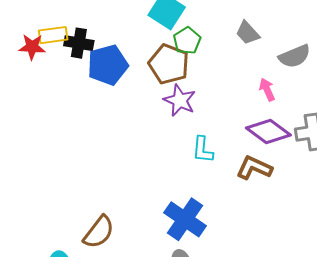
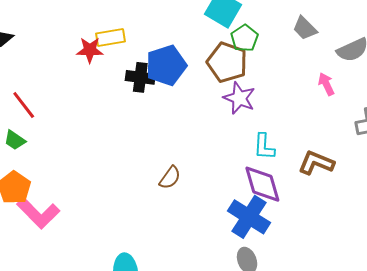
black cross: (79, 43) -> (140, 77), moved
purple diamond: (268, 132) -> (262, 184), moved, turned 39
brown semicircle: (99, 232) -> (170, 178), moved, size x0.7

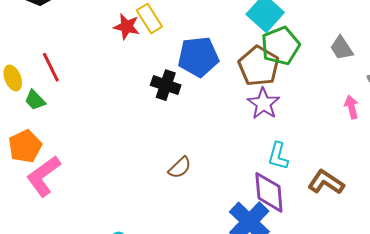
yellow rectangle: (110, 38) -> (149, 18), turned 56
green pentagon: (244, 38) -> (280, 46), size x1.4
black cross: (140, 77) -> (166, 85), moved
pink L-shape: (38, 213) -> (44, 176), turned 87

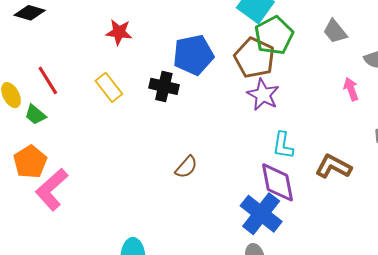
yellow rectangle: (149, 18) -> (109, 87), moved

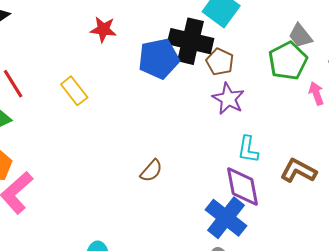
red star: (119, 32) -> (103, 29), moved
green pentagon: (274, 35) -> (288, 61), moved
brown pentagon: (254, 58) -> (220, 62), size x0.7
black cross: (164, 86) -> (191, 41), moved, size x1.5

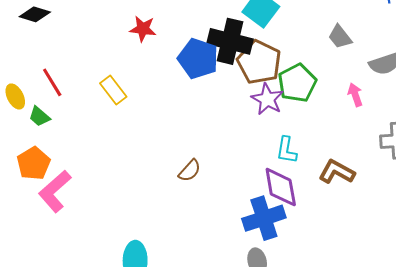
blue pentagon: (159, 59) -> (198, 59), turned 30
green pentagon: (288, 61) -> (297, 83), moved
brown pentagon: (220, 62) -> (259, 62), size x1.6
blue cross: (226, 218) -> (264, 218), turned 33

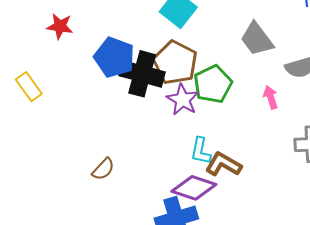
gray trapezoid: (340, 37) -> (257, 39), size x1.4
black cross: (230, 41) -> (142, 74), moved
brown L-shape: (337, 172) -> (223, 164), moved
purple diamond: (281, 187) -> (194, 188), turned -63

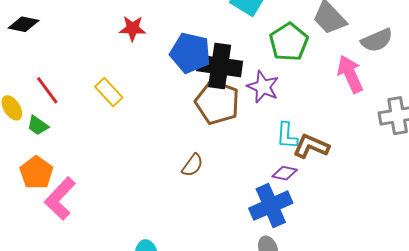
brown pentagon: (175, 62) -> (217, 102), moved
green pentagon: (213, 84) -> (289, 42), moved
pink arrow: (271, 97) -> (350, 74), size x1.6
purple diamond: (194, 188) -> (285, 173), size x0.6

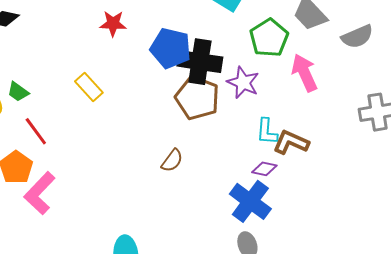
pink arrow: (350, 74) -> (304, 73), moved
red line: (47, 90) -> (36, 131), moved
green trapezoid: (38, 125) -> (18, 92), moved
blue cross: (271, 206) -> (250, 201), turned -30

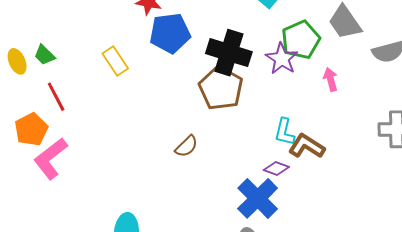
blue pentagon: (171, 48) -> (170, 33), moved, turned -30
pink arrow: (304, 73) -> (331, 79), size x0.6
purple star: (243, 83) -> (282, 59), moved

